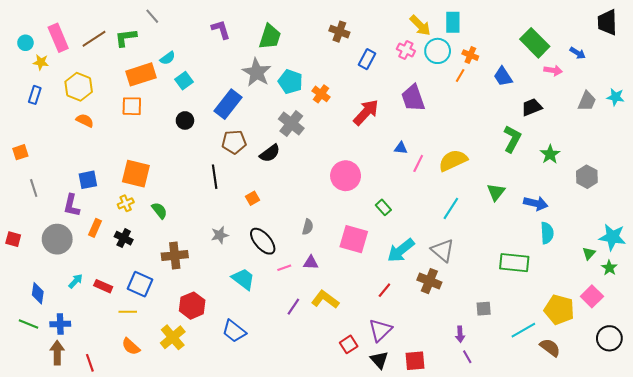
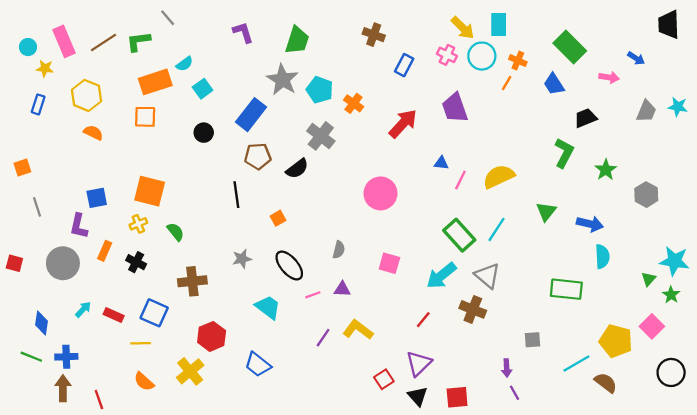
green rectangle: (535, 43) -> (570, 47), moved
green rectangle: (383, 207) -> (459, 235), moved, size x1.8
pink square: (354, 239) -> (389, 263), size x0.7

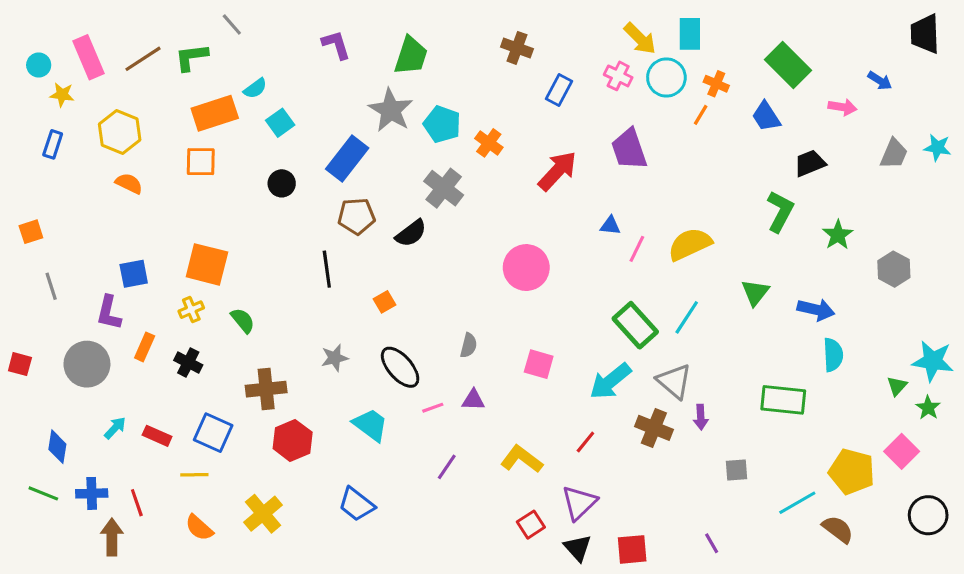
yellow L-shape: (358, 330) -> (522, 459), moved
red hexagon: (212, 336) -> (293, 440), moved
purple arrow: (507, 368) -> (701, 417), moved
brown arrow: (63, 388) -> (112, 537), moved
red line: (99, 400) -> (137, 503), moved

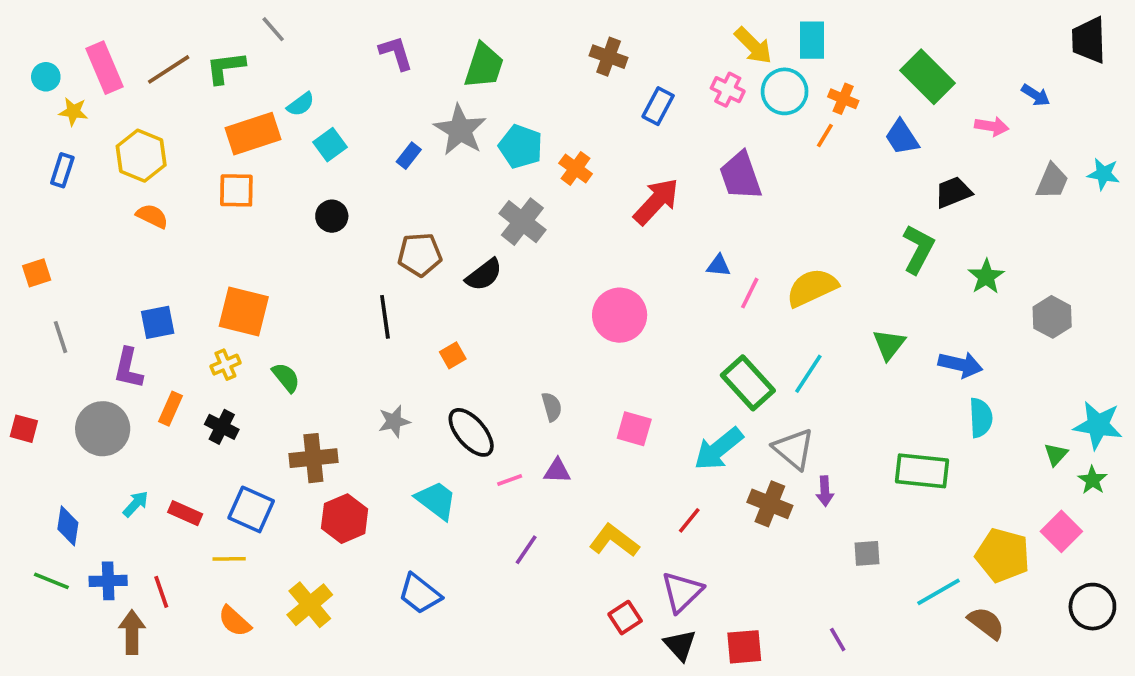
blue rectangle: (347, 158) -> (409, 156), moved, size x0.5
gray semicircle: (469, 345) -> (552, 407), turned -30

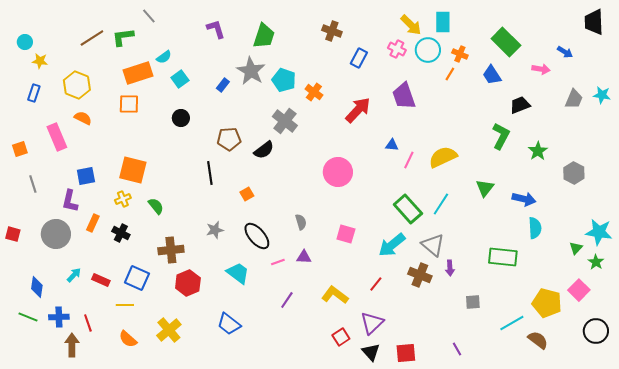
pink rectangle: (104, 68) -> (57, 137), moved

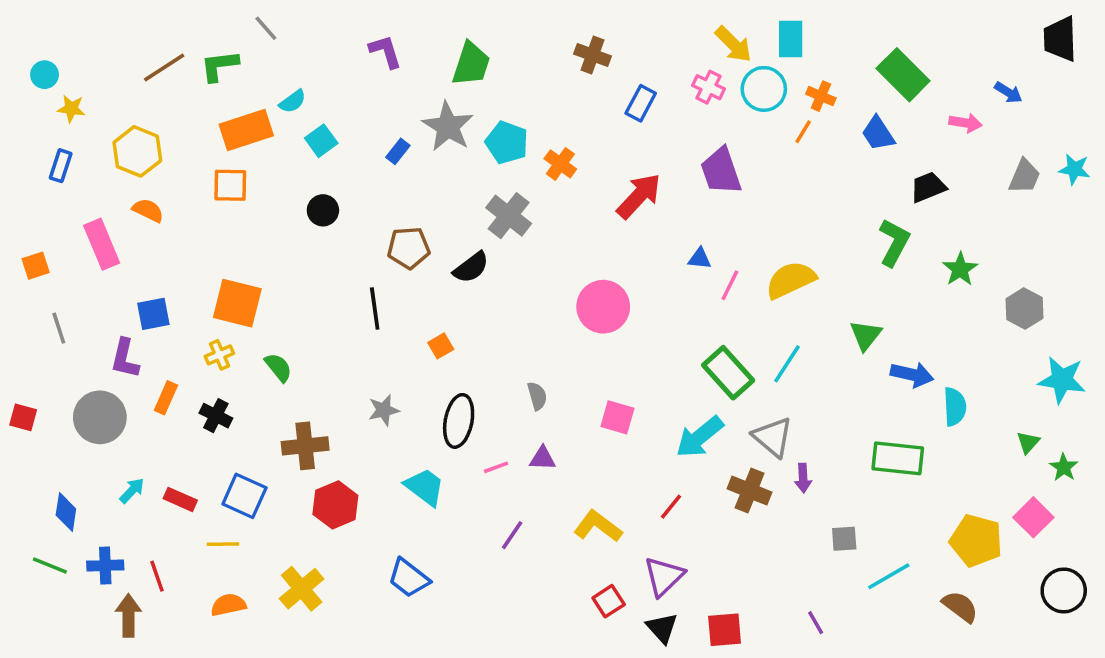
blue arrow: (524, 199) -> (912, 375), moved
cyan star: (599, 232) -> (1062, 380), moved
black ellipse: (257, 236) -> (459, 421), turned 52
cyan line: (512, 323) -> (889, 576), moved
orange semicircle: (128, 339) -> (228, 605), turned 126

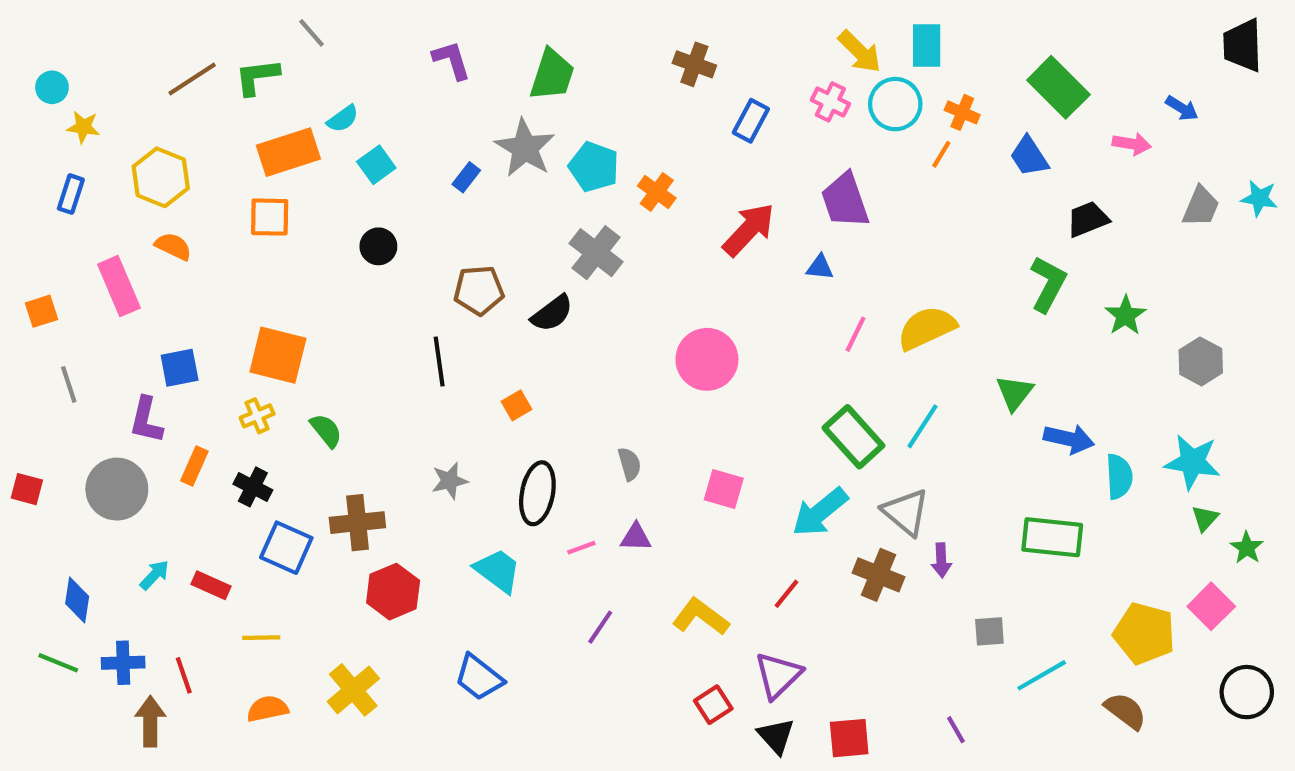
blue triangle: (700, 258) -> (820, 267), moved
cyan star: (1062, 380) -> (1192, 462), moved
blue square: (244, 496) -> (286, 548), moved

